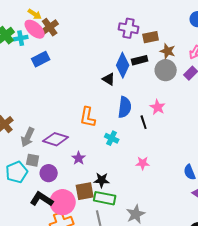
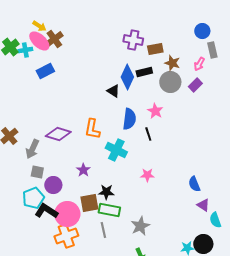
pink star: (158, 107) -> (155, 111), moved
cyan cross: (112, 138) -> (116, 150), size x1.5
purple diamond: (56, 139) -> (58, 134), moved
cyan pentagon: (17, 172) -> (33, 198), moved

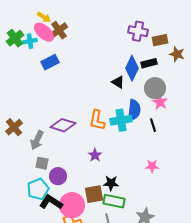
gray circle: (170, 82) -> (155, 88), moved
cyan cross: (116, 150) -> (121, 120), moved, turned -35
purple star: (83, 170) -> (95, 155), moved

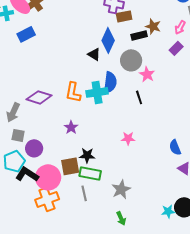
brown rectangle: (160, 40) -> (124, 16), moved
black rectangle: (149, 63) -> (139, 35), moved
pink star: (160, 102) -> (147, 74), moved
black line: (153, 125) -> (139, 97), moved

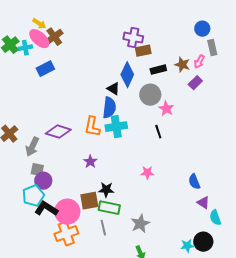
brown star: (153, 26) -> (182, 65), moved
blue semicircle: (110, 82) -> (109, 108), moved
purple circle: (34, 148) -> (43, 181), moved

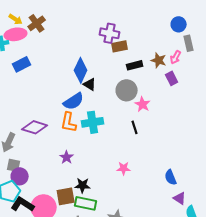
brown cross: (54, 37) -> (37, 23), moved
pink ellipse: (39, 39) -> (16, 34), turned -50
blue diamond: (127, 75) -> (81, 70), moved
purple rectangle: (195, 83) -> (172, 78), turned -72
blue semicircle: (109, 108) -> (74, 101), moved, turned 50

